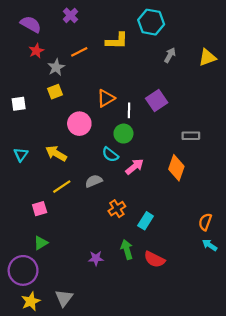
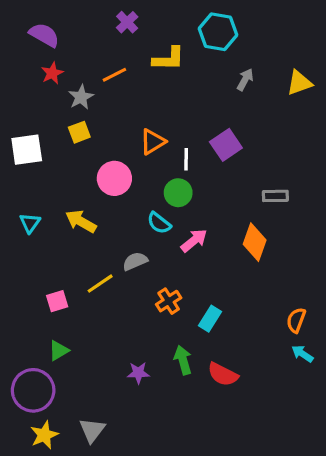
purple cross: (71, 15) -> (127, 22), moved
white square: (19, 104) -> (27, 150), size x1.5
yellow line: (62, 187) -> (100, 284), moved

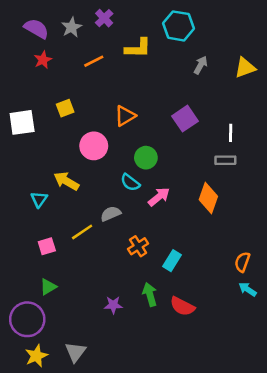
gray star: (81, 97) -> (72, 27), moved
white line: (186, 159) -> (231, 133), moved
cyan triangle: (30, 223) -> (39, 199), moved

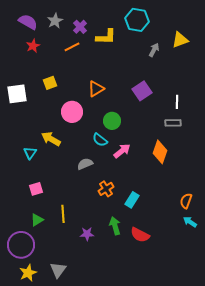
purple cross: (104, 18) -> (80, 27), moved
yellow triangle: (245, 68) -> (180, 40), moved
yellow line: (82, 232) -> (63, 214), moved, turned -60

